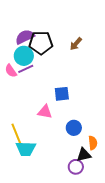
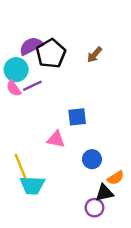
black pentagon: (41, 43) -> (51, 53), turned -30
cyan circle: (24, 56) -> (16, 70), moved
orange semicircle: (93, 143) -> (116, 178), turned 64

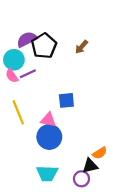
blue circle: (92, 159) -> (49, 137), moved, size x1.5
yellow line: (21, 168) -> (18, 112), moved
cyan trapezoid: (32, 185) -> (47, 173), moved

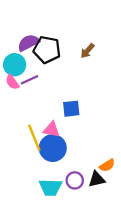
black pentagon: (44, 46) -> (47, 50), turned -30
yellow line: (18, 112) -> (34, 138), moved
purple circle: (81, 179) -> (75, 180), moved

